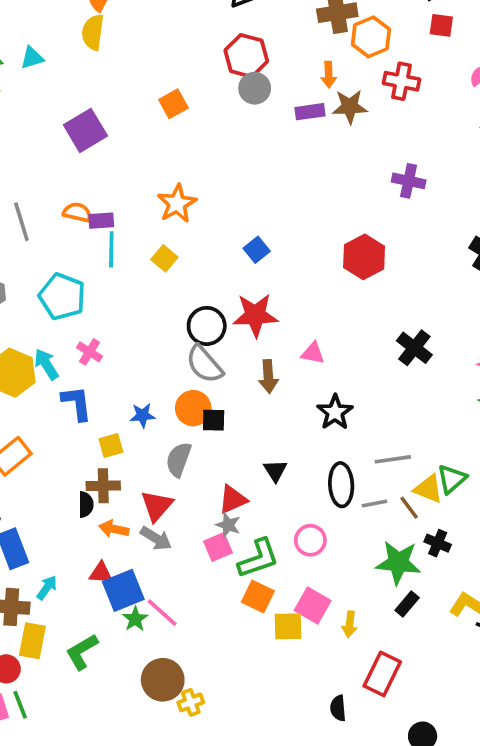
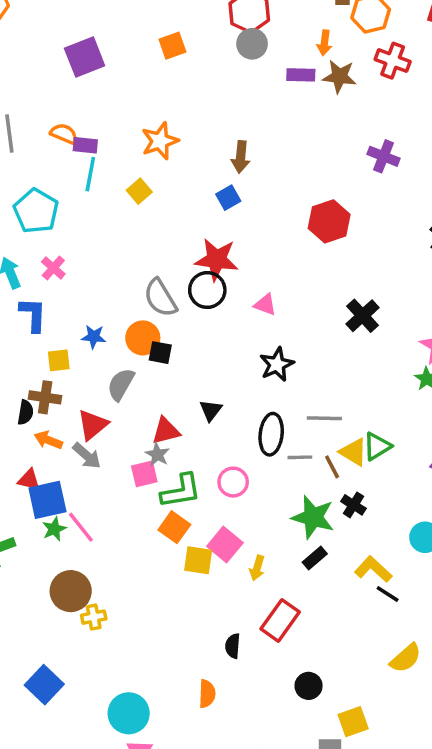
black circle: (207, 326) -> (207, 290), moved
brown arrow: (268, 376) -> (241, 157), moved

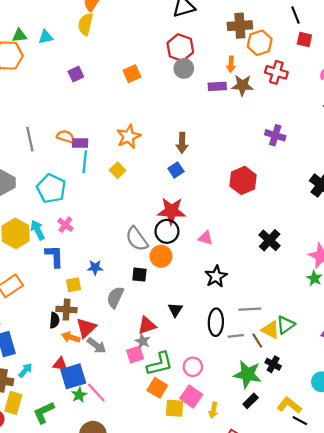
purple square: (85, 57) -> (76, 74), moved, size x0.6
orange circle: (143, 338) -> (161, 256), moved
red triangle: (93, 425) -> (86, 328), moved
pink circle: (233, 482) -> (193, 367), moved

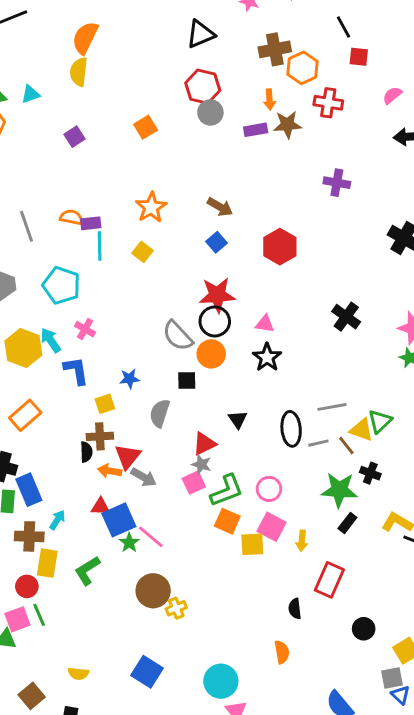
brown arrow: (182, 143) -> (220, 207), turned -54
red hexagon: (243, 180) -> (280, 247), moved
black star: (216, 276) -> (267, 357), moved

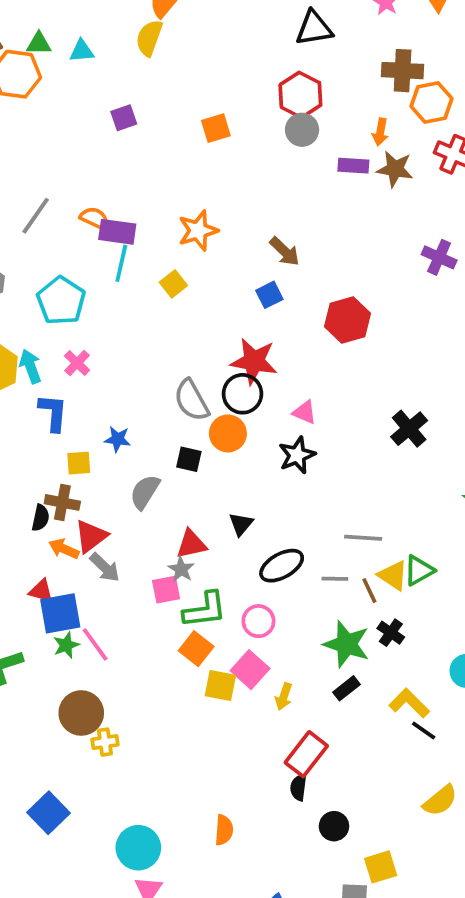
purple rectangle: (91, 223) -> (117, 232), size x1.4
gray line: (27, 226) -> (36, 216), turned 40
black ellipse: (291, 429) -> (282, 566), moved, turned 52
black semicircle: (295, 609) -> (299, 787), moved

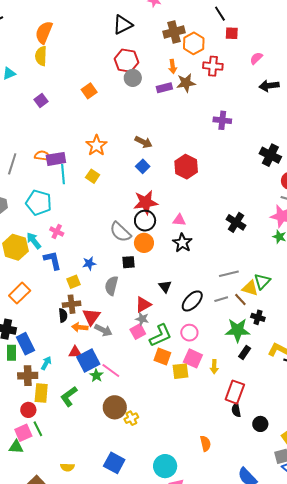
black cross: (409, 429) -> (236, 222), moved

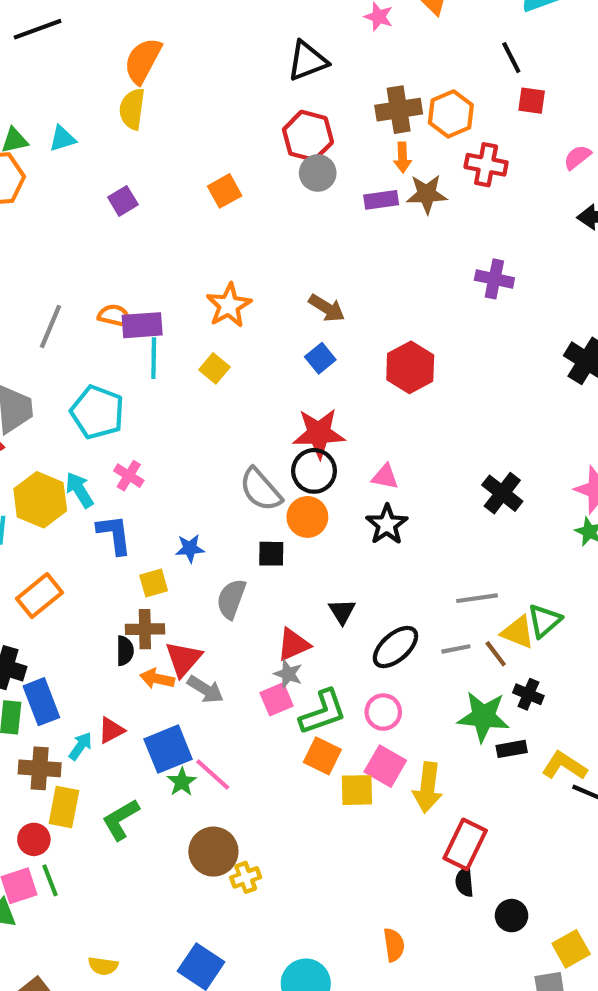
brown cross: (174, 32) -> (399, 110), moved
red triangle: (75, 352) -> (111, 730), moved, turned -32
black rectangle: (245, 352) -> (512, 749), moved, turned 40
yellow arrow: (214, 367) -> (428, 787), size x1.6

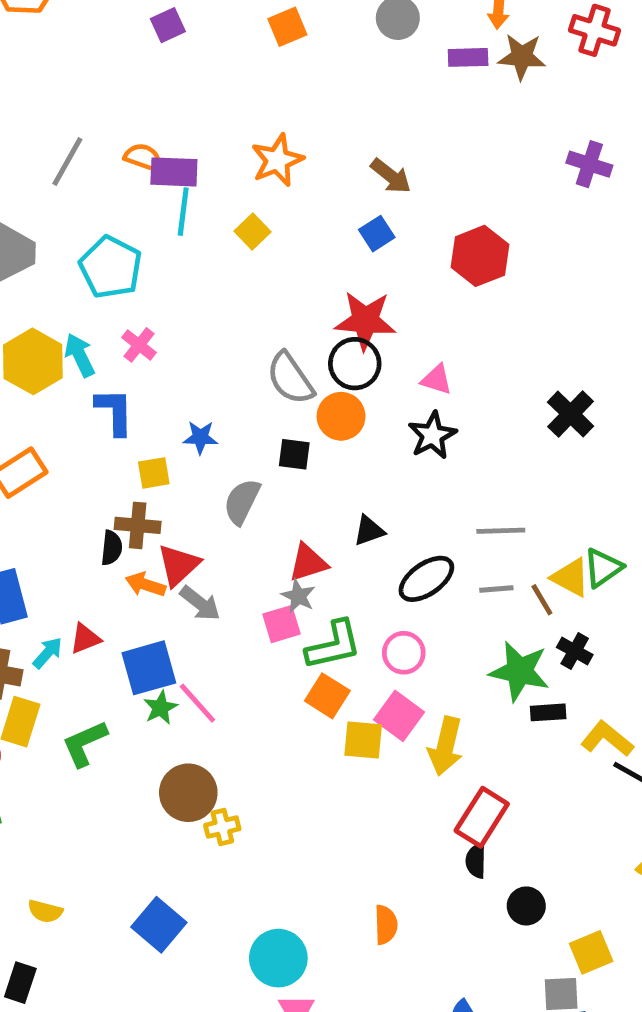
gray line: (477, 598) -> (501, 531), moved
black triangle: (342, 611) -> (369, 531), turned 36

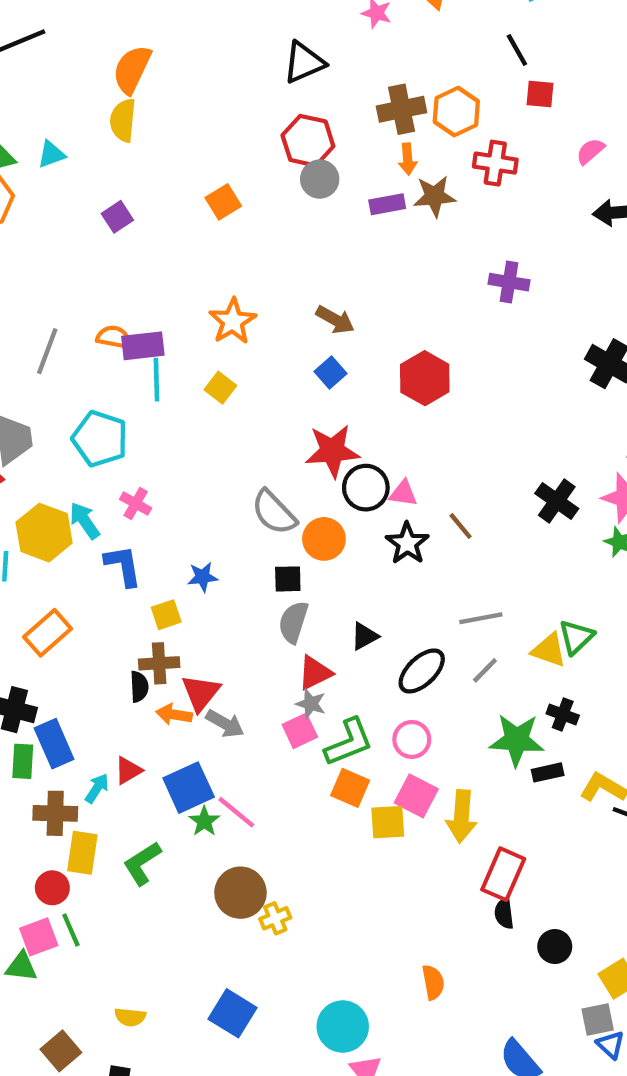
black circle: (355, 364) -> (366, 488), moved
black cross: (571, 414) -> (557, 501), moved
gray semicircle: (242, 502) -> (293, 622), moved
gray line: (496, 589) -> (485, 670), turned -32
brown line: (542, 600) -> (461, 526), moved

